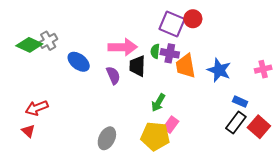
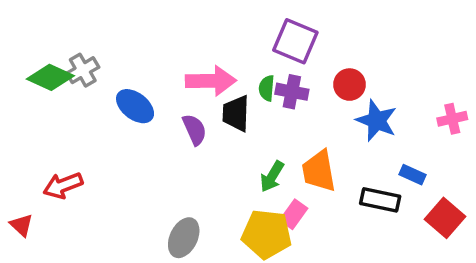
red circle: (193, 19) -> (349, 85), moved
orange trapezoid: (186, 66) -> (319, 171), moved
black rectangle: (236, 123) -> (380, 200), moved, turned 65
red triangle: (28, 131) -> (22, 225), moved

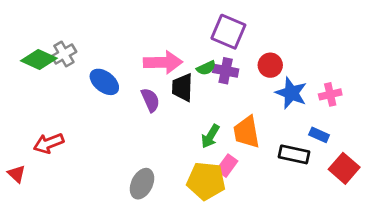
green semicircle: (267, 88) -> (206, 68), turned -120
pink cross: (452, 119) -> (330, 94), moved

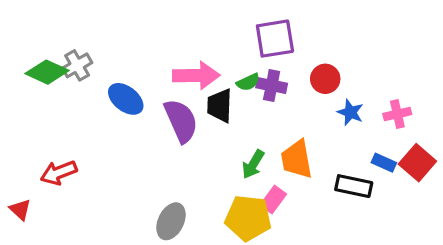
purple square: (228, 32) -> (275, 39), turned -32
blue star: (291, 93) -> (350, 112), size x0.7
purple semicircle: (150, 100) -> (181, 121), size x1.5
red square: (344, 168) -> (417, 163), moved

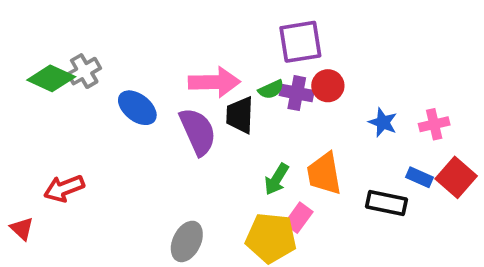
red circle: (325, 79) -> (328, 86), moved

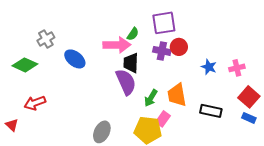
green diamond: (51, 78) -> (25, 65), moved
green semicircle: (271, 89) -> (133, 34), moved, turned -32
purple semicircle: (198, 132) -> (126, 82), moved
blue rectangle: (419, 177) -> (249, 118), moved

